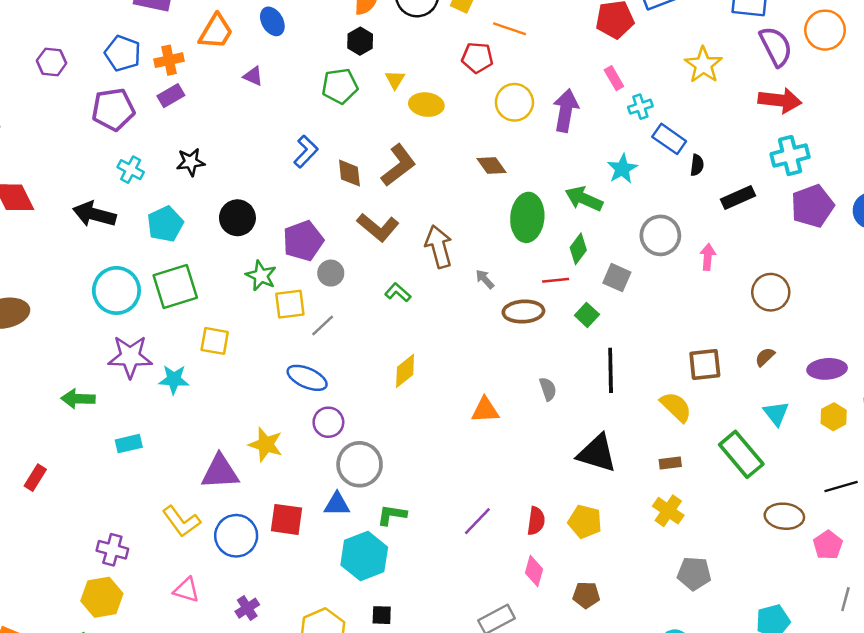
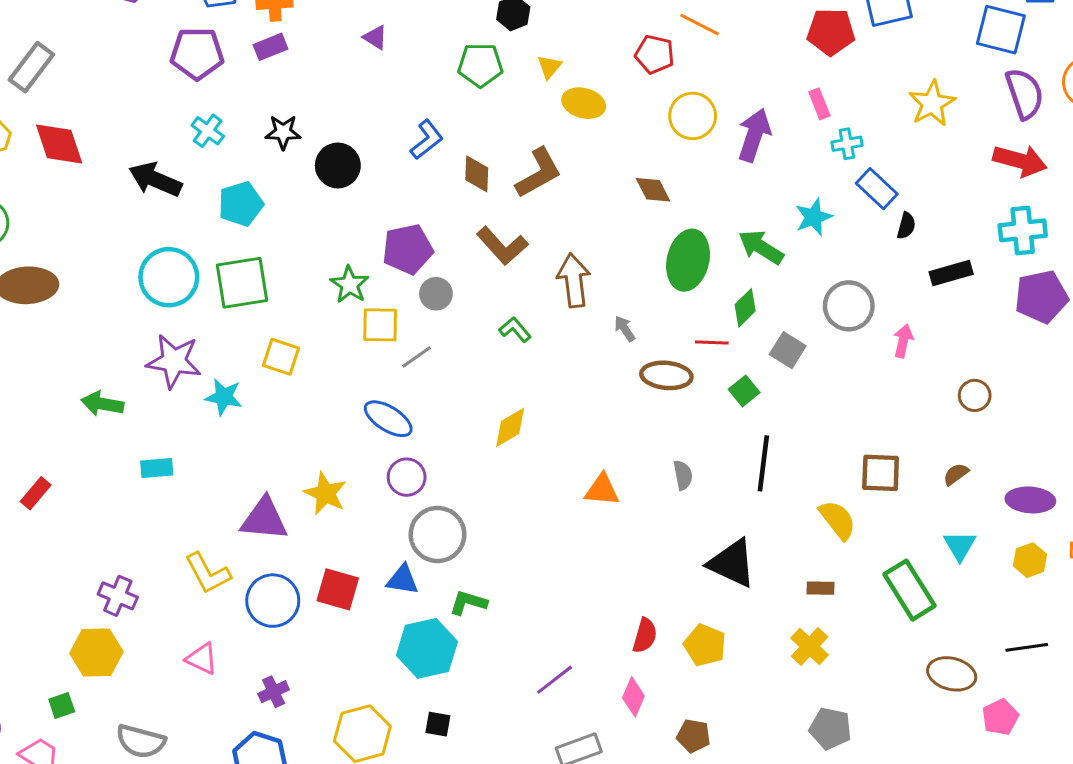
black circle: (237, 218) -> (338, 165), moved
brown circle: (771, 292) -> (975, 395), size x0.7
purple line: (477, 521) -> (555, 680), moved

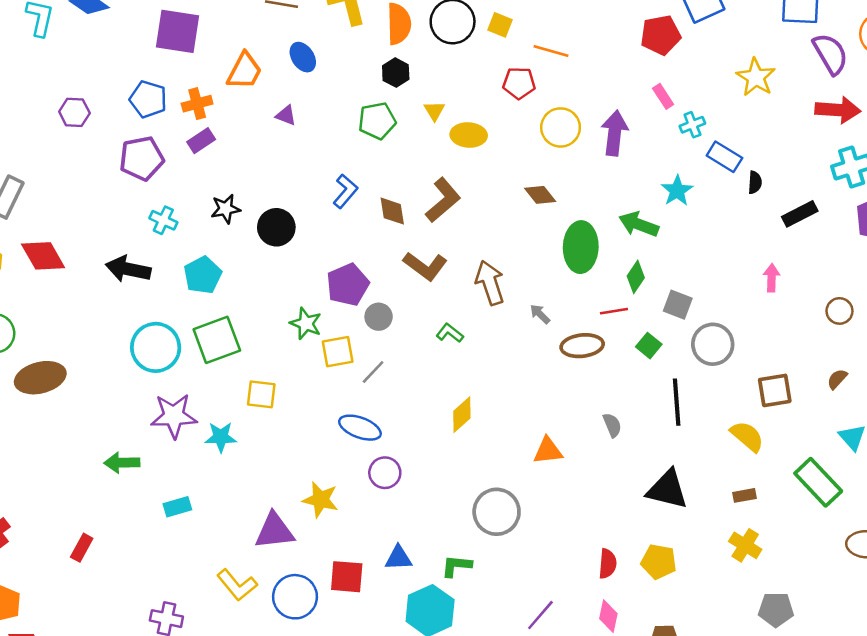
gray circle: (849, 306) -> (713, 344), moved
gray circle: (437, 534) -> (497, 512), moved

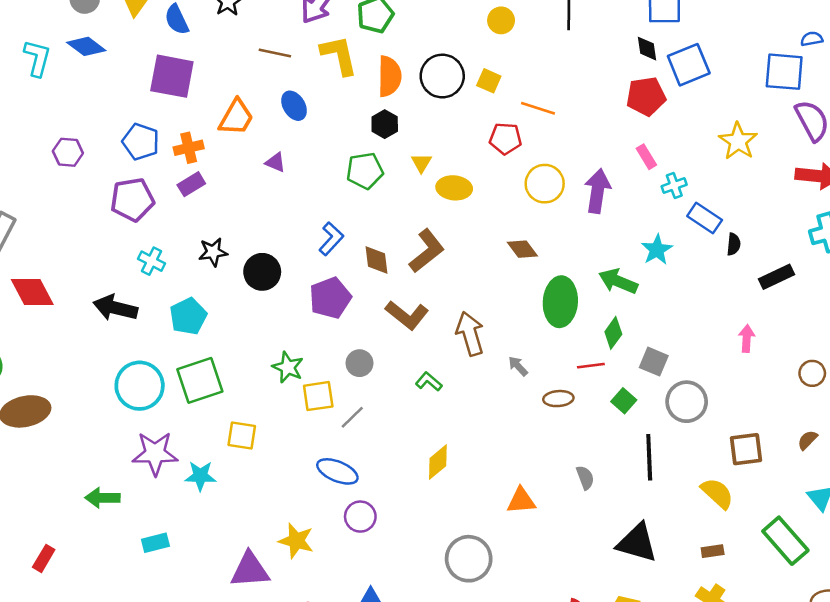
purple pentagon: (348, 285) -> (330, 298), moved
brown ellipse: (582, 346) -> (558, 399), size x0.7
red rectangle: (82, 548) -> (44, 558), moved

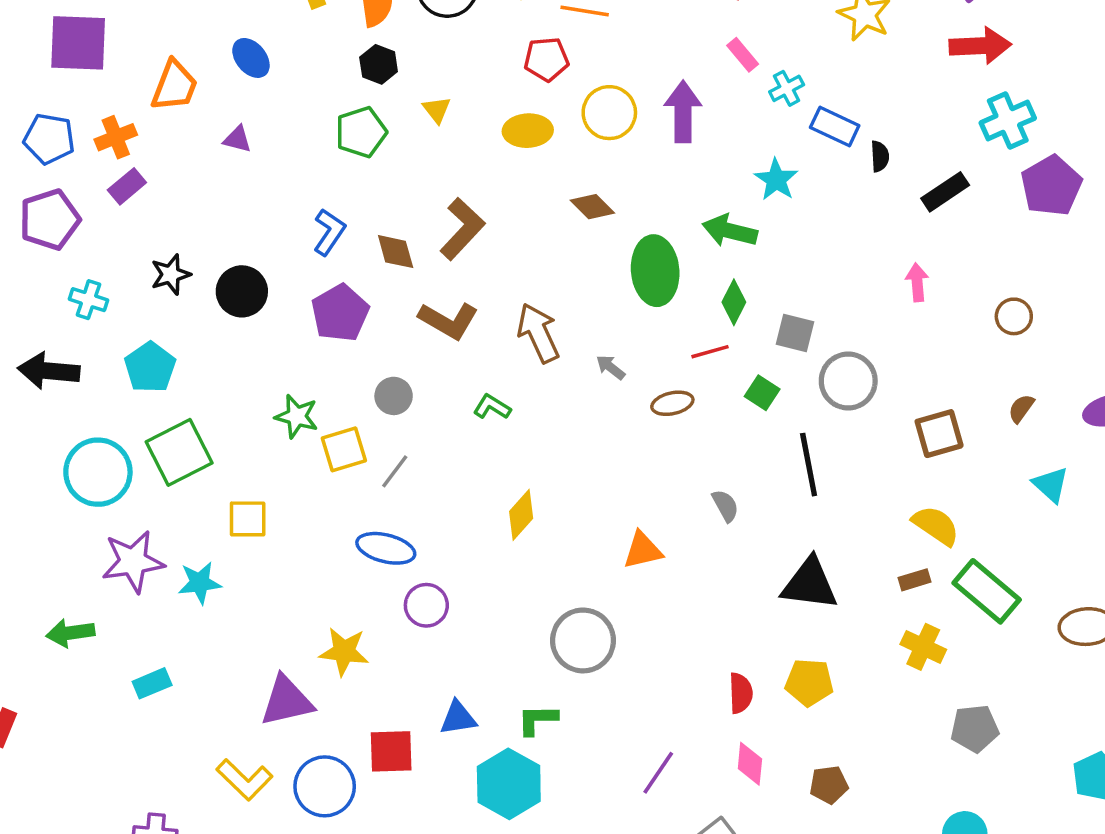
yellow ellipse: (454, 188) -> (528, 131), moved
yellow semicircle: (717, 493) -> (936, 525), moved
green rectangle: (785, 541) -> (987, 591), moved

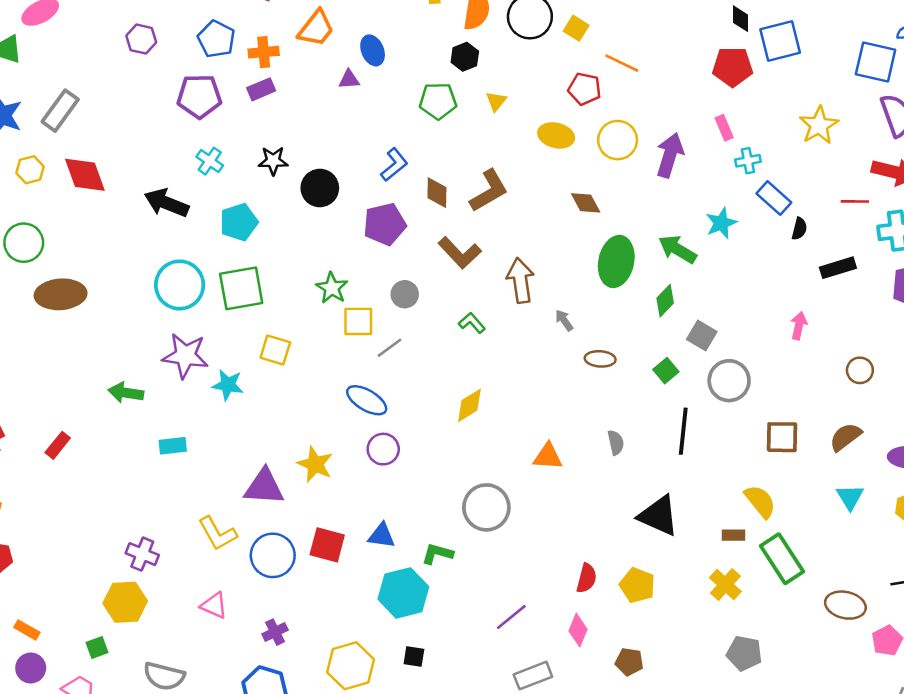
blue ellipse: (251, 58) -> (373, 50), moved
purple triangle: (237, 139) -> (349, 80), turned -35
red line: (710, 352) -> (855, 201), moved
brown semicircle: (1021, 408) -> (845, 437), size x1.5

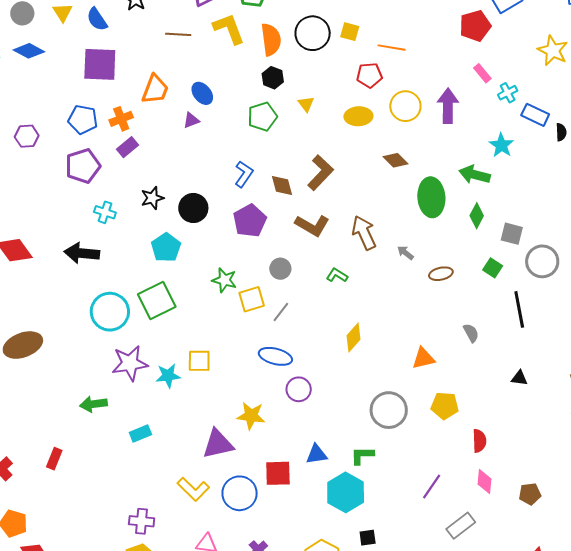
cyan pentagon: (239, 222) -> (166, 248), moved
yellow square: (275, 350) -> (199, 361), moved
black triangle: (659, 516) -> (519, 378), size x0.5
yellow pentagon: (637, 585) -> (445, 406), moved

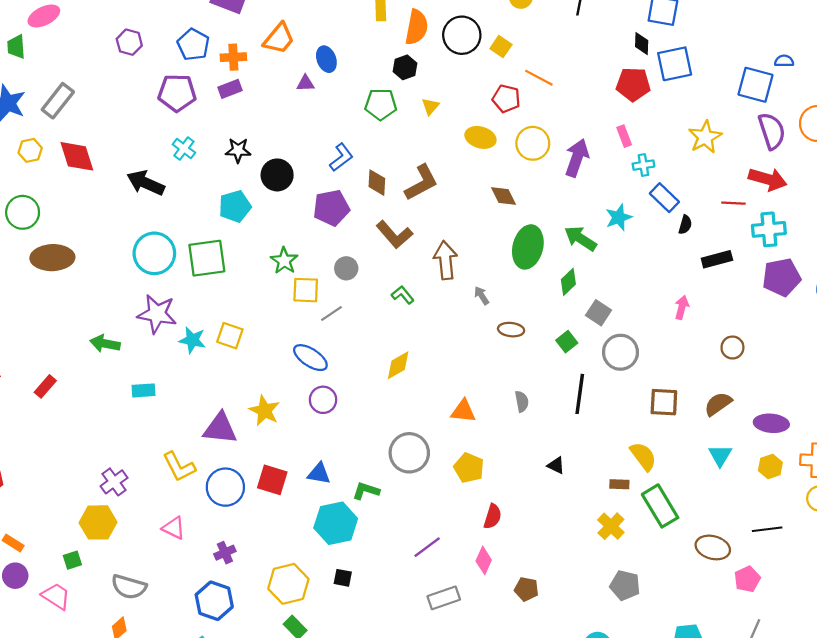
purple cross: (142, 521) -> (114, 482), turned 30

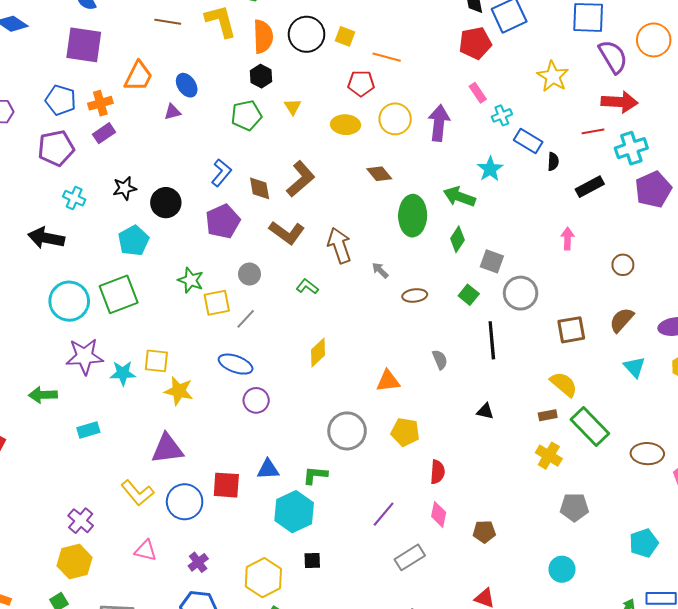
yellow star: (264, 411) -> (179, 391), moved

